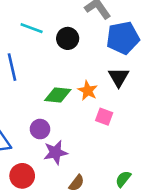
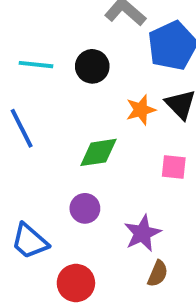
orange star: (88, 91) -> (141, 110), moved, turned -30
purple star: (55, 152) -> (142, 233), moved

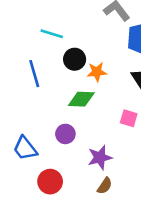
black circle: (92, 66) -> (75, 59), moved
orange star: (141, 110) -> (97, 72), moved

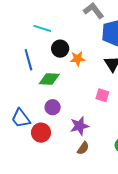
green diamond: (81, 99) -> (49, 79), moved
red circle: (50, 182) -> (41, 133), moved

